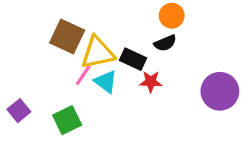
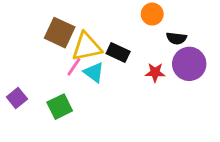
black semicircle: (165, 43) -> (176, 38), moved, turned 30
red star: (151, 82) -> (155, 72), moved
purple circle: (220, 91) -> (189, 64), moved

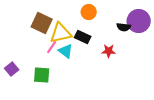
orange circle: (152, 14) -> (89, 12), moved
purple circle: (189, 64) -> (139, 21), moved
green square: (60, 107) -> (42, 75), turned 30

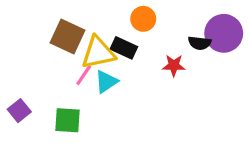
black rectangle: (83, 37) -> (124, 48), moved
cyan triangle: (66, 51) -> (106, 82), turned 49
red star: (109, 51) -> (174, 66), moved

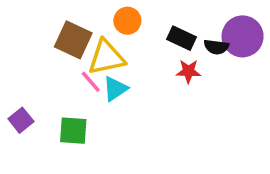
orange circle: (143, 19) -> (127, 21), moved
black rectangle: (124, 48) -> (181, 38), moved
pink line: (84, 75) -> (91, 82), turned -75

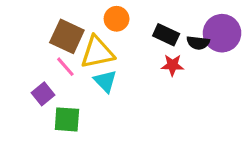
pink line: (91, 82) -> (65, 67), moved
cyan triangle: (115, 89) -> (105, 81), turned -40
purple square: (21, 120) -> (43, 94), moved

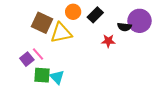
black rectangle: (166, 35) -> (95, 15), moved, turned -70
pink line: (65, 67) -> (38, 54), moved
cyan triangle: (105, 81) -> (57, 77), moved

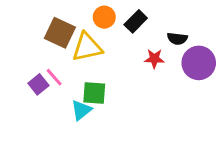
purple circle: (139, 21) -> (199, 63), moved
green square: (42, 75) -> (94, 93), moved
cyan triangle: (57, 77) -> (81, 110), turned 35

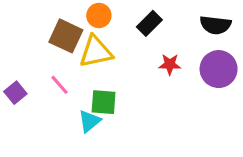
orange circle: (104, 17) -> (99, 16), moved
black semicircle: (177, 39) -> (215, 25), moved, size x1.4
purple square: (38, 84) -> (15, 93), moved

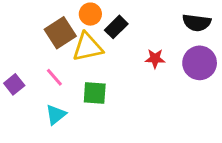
black rectangle: (149, 23) -> (116, 27), moved
brown square: (66, 36) -> (60, 33), turned 32
cyan triangle: (89, 121) -> (56, 115), moved

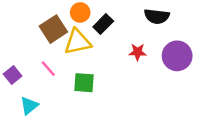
black semicircle: (197, 23) -> (157, 16), moved
cyan triangle: (56, 115) -> (29, 106), moved

